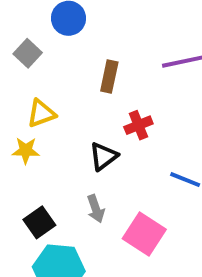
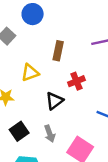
yellow triangle: (41, 114) -> (30, 73), moved
black square: (39, 222) -> (19, 131), moved

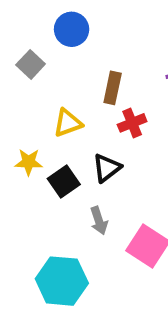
red cross: (76, 81) -> (132, 123), moved
black square: (19, 131) -> (64, 182), moved

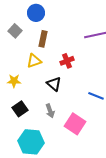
brown rectangle: (113, 88) -> (43, 39), moved
black triangle: (107, 168) -> (54, 84), turned -42
black square: (64, 182) -> (20, 109), moved

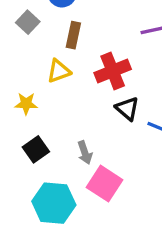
red cross: (67, 61) -> (113, 71), size x1.5
black triangle: (54, 84) -> (127, 109), moved
pink square: (75, 124) -> (104, 184), moved

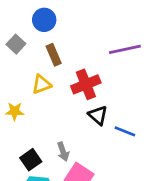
brown rectangle: (73, 35) -> (54, 55), turned -35
black square: (36, 149) -> (31, 160), moved

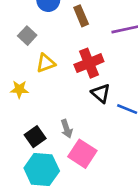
gray square: (16, 44) -> (27, 36), moved
brown rectangle: (54, 55) -> (81, 16), moved

